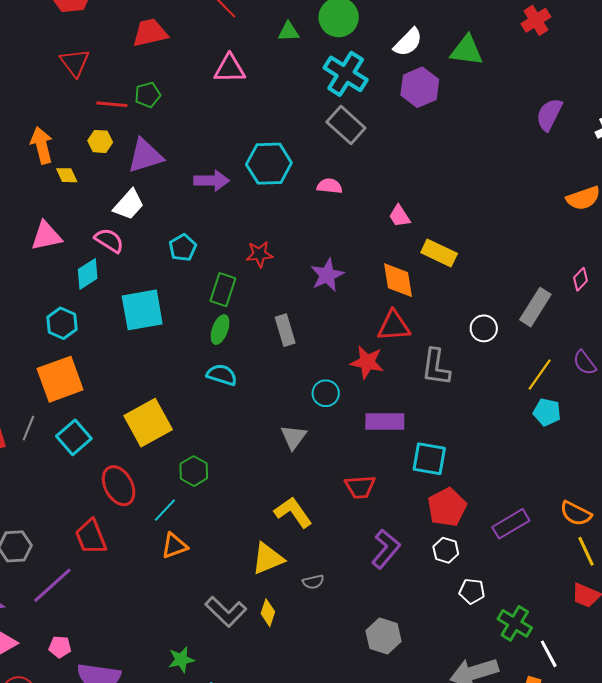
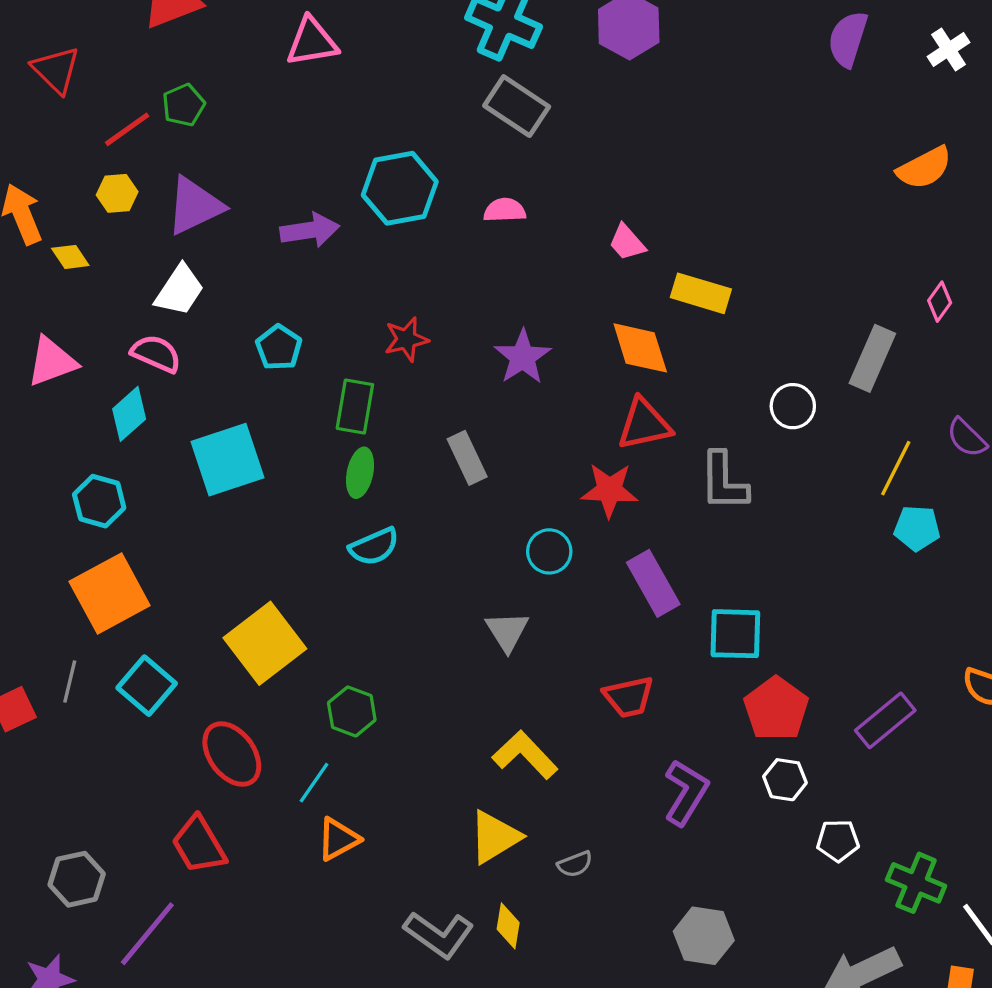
red line: (112, 104) -> (127, 129), turned -32
cyan semicircle: (222, 375) -> (374, 547), turned 148
purple rectangle: (385, 422) -> (653, 583), turned 69

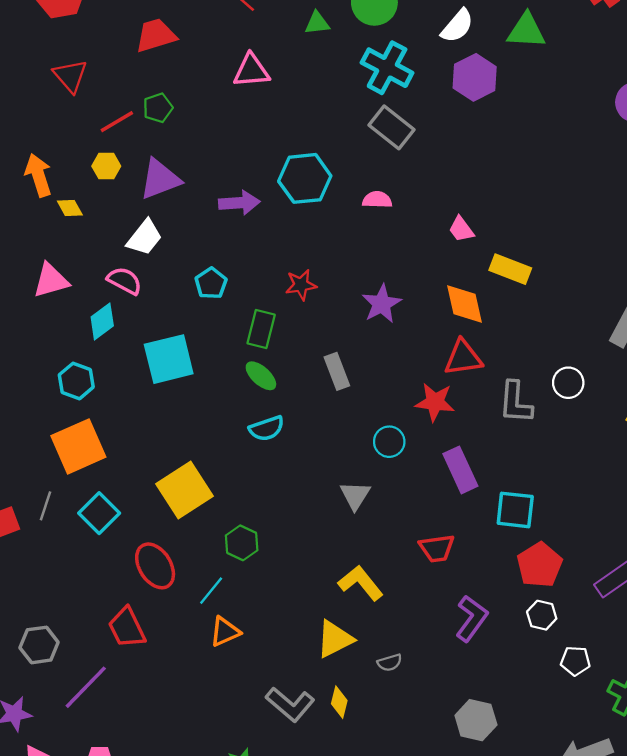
white circle: (793, 406) -> (568, 383), moved
green ellipse: (360, 473) -> (261, 376), turned -64

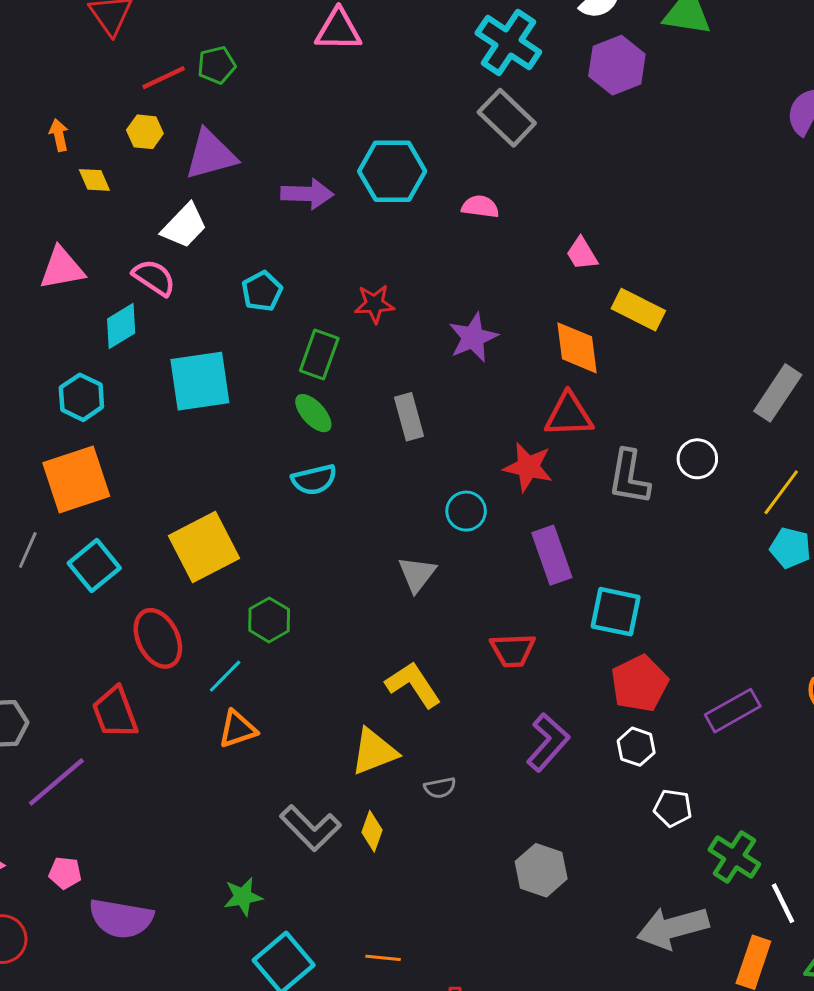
orange arrow: (38, 175) -> (59, 135), size x0.6

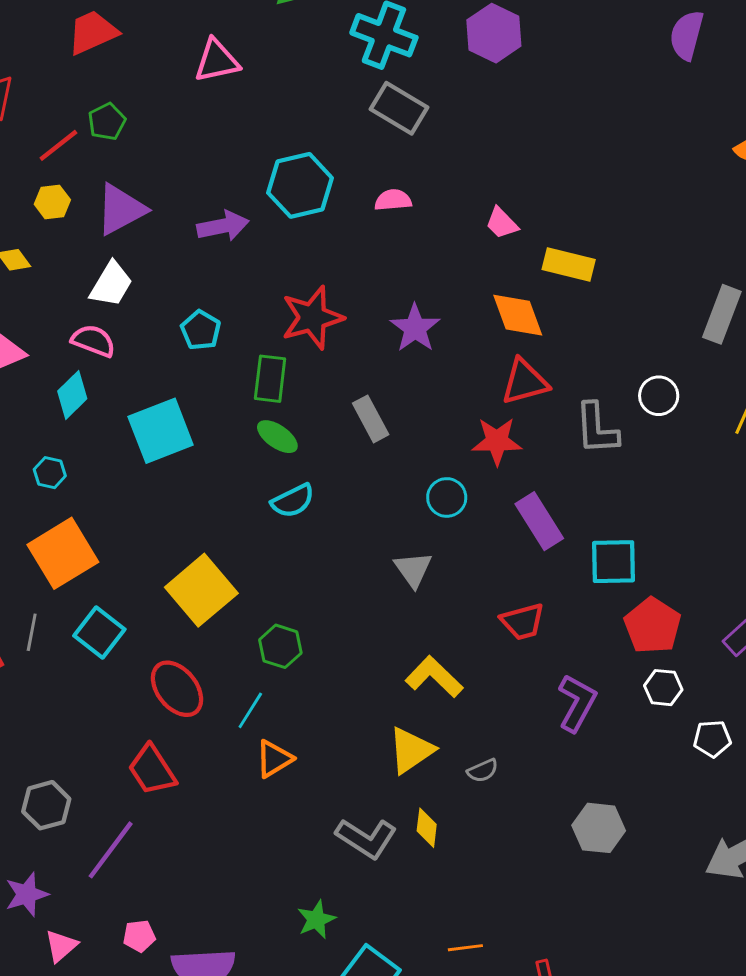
red star: (374, 304) -> (312, 318), size x1.6
cyan hexagon: (81, 397) -> (50, 473), size x0.7

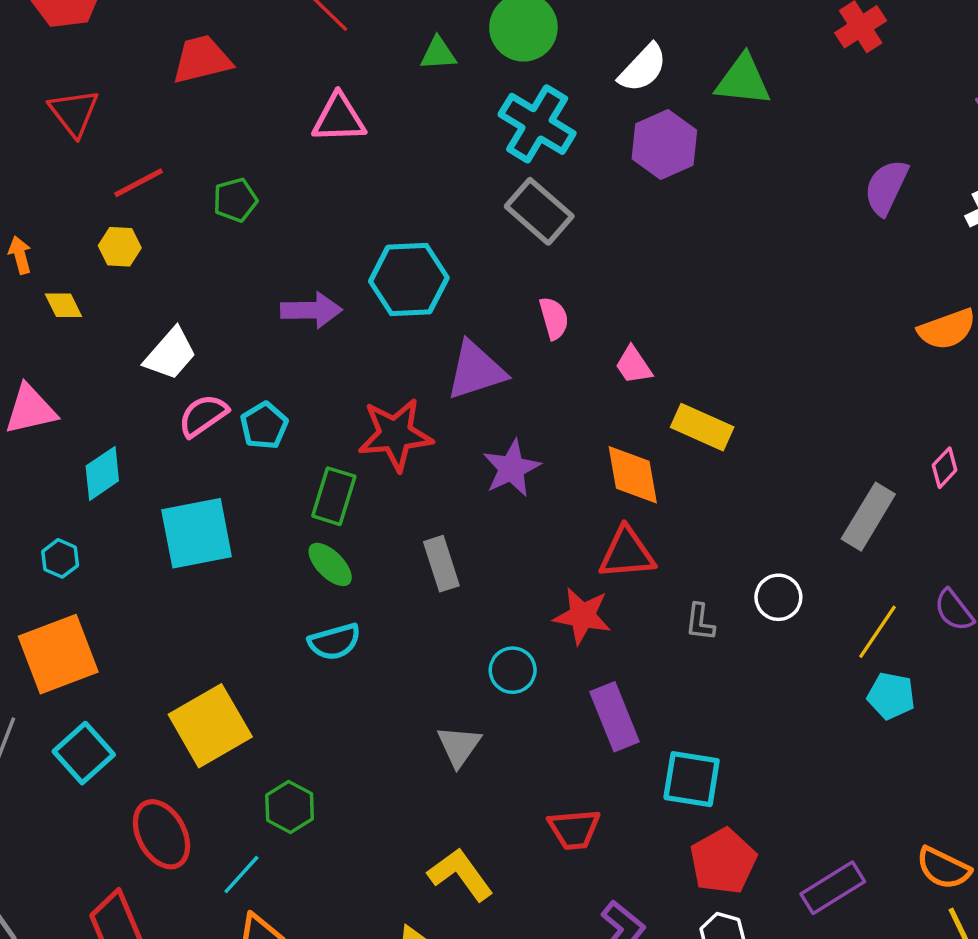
green pentagon: (107, 122) -> (235, 200), moved
pink semicircle: (393, 200) -> (554, 318), moved, turned 69
purple triangle: (121, 209) -> (476, 370), moved
pink semicircle: (93, 341) -> (203, 416), moved, turned -66
gray L-shape: (597, 429) -> (700, 622), size x0.6

